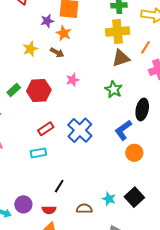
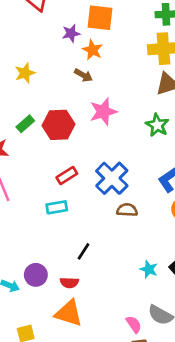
yellow star: (30, 49) -> (25, 73), moved
pink star: (73, 80) -> (103, 112), size x1.5
brown semicircle: (84, 209) -> (127, 210), moved

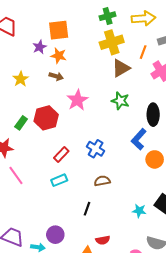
yellow star: (25, 73) -> (21, 79), moved
blue cross: (112, 178) -> (96, 149), size x0.7
brown semicircle: (127, 210) -> (102, 181), moved
red semicircle: (69, 283) -> (103, 240), moved

